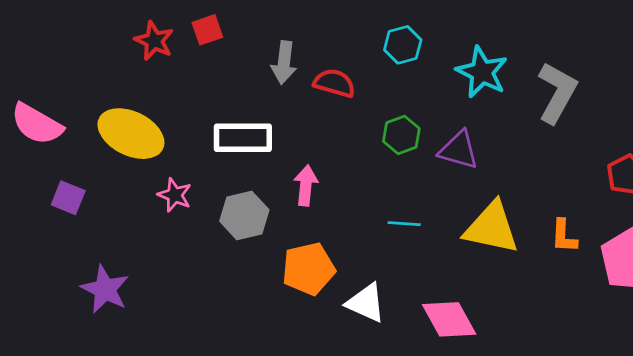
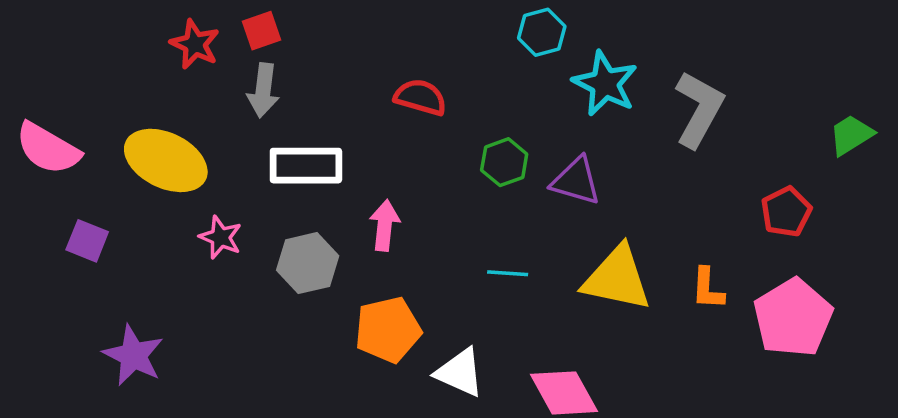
cyan hexagon: (403, 45) -> (542, 32), moved
gray arrow: (284, 63) -> (263, 90), moved

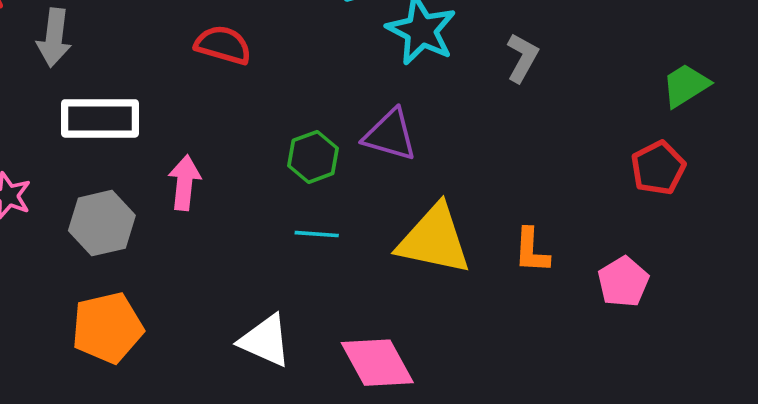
gray L-shape: (699, 109) -> (522, 58), size x0.6
green hexagon: (504, 162) -> (313, 157), moved
red pentagon: (786, 212) -> (658, 168), moved
pink pentagon: (793, 318) -> (623, 282), size x0.6
orange pentagon: (388, 330) -> (107, 328), moved

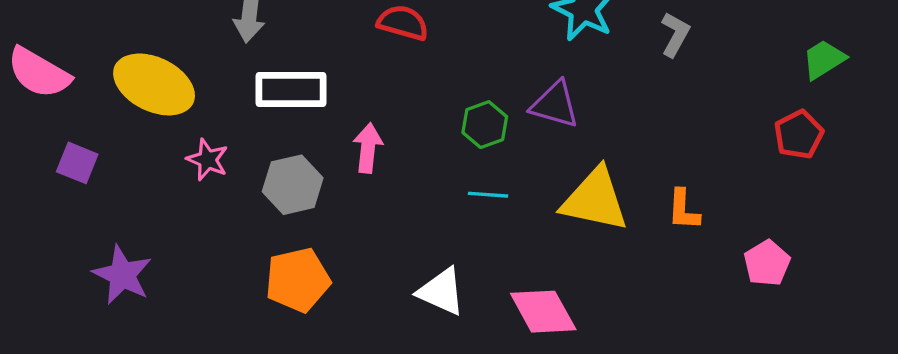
pink pentagon: (623, 282) -> (767, 263), moved

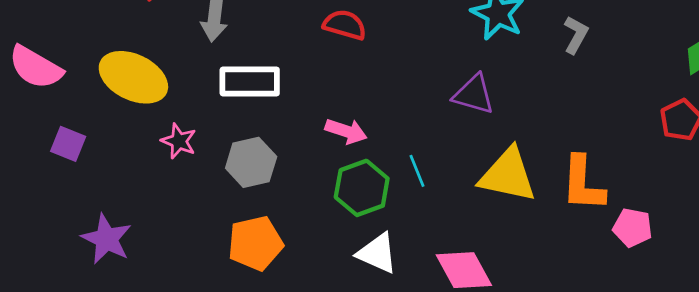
green hexagon: (485, 125) -> (362, 188), moved, size x1.4
pink arrow: (368, 148) -> (346, 131), moved, turned 102
cyan line: (488, 195) -> (417, 171), turned 64
orange L-shape: (683, 210) -> (583, 184), size x1.6
pink pentagon: (767, 263) -> (633, 228), moved, turned -30

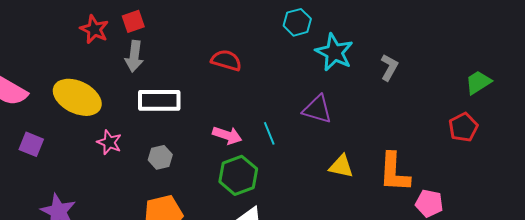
gray hexagon: (251, 162) -> (160, 157), size x0.7
cyan line: (417, 171) -> (269, 133), moved
yellow triangle: (508, 175) -> (341, 166), size x0.6

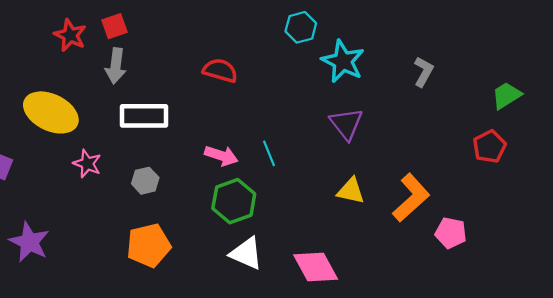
gray L-shape: (389, 67) -> (424, 72), moved
purple triangle: (317, 109) -> (346, 124), moved, turned 36
orange L-shape: (394, 172) -> (411, 198), turned -135

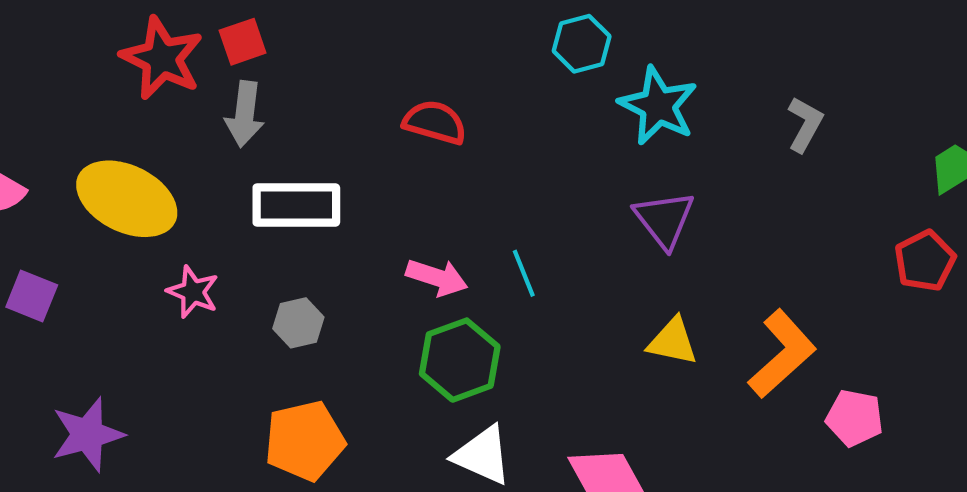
red star: (70, 35) -> (162, 58), size x1.4
purple star: (29, 242) -> (87, 435), turned 30

